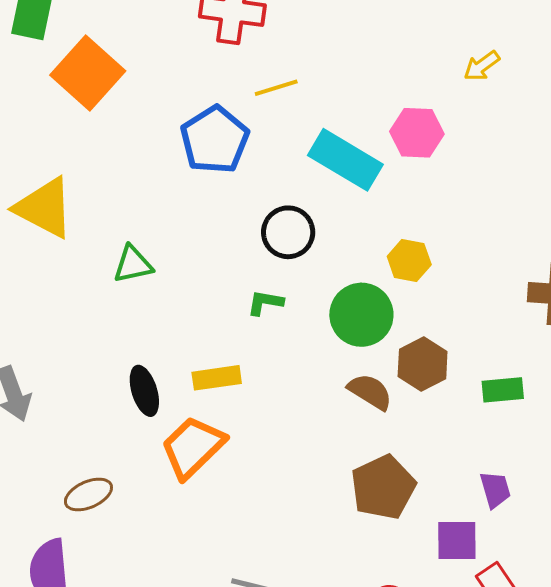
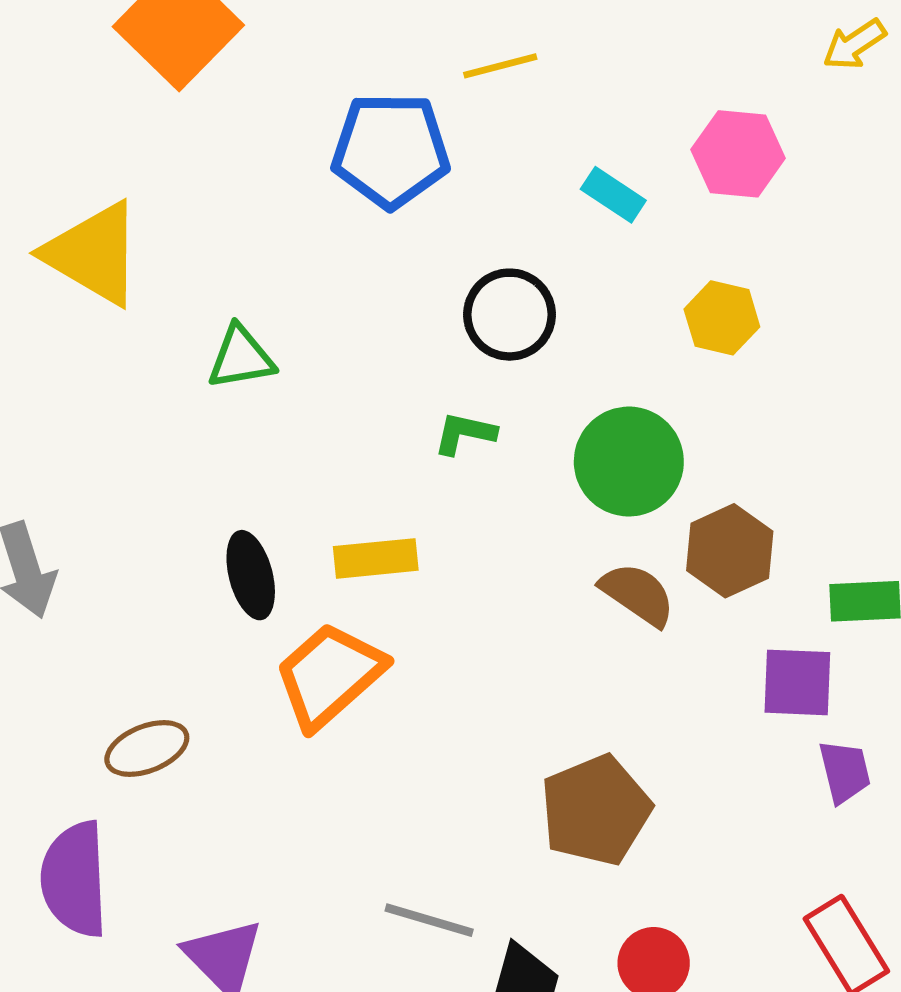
blue pentagon: (215, 140) -> (391, 150), turned 30
cyan rectangle: (345, 160) -> (613, 195), size x0.5
yellow hexagon: (409, 261) -> (722, 318), moved
brown pentagon: (383, 487) -> (596, 810), moved
purple square: (457, 540) -> (797, 682), moved

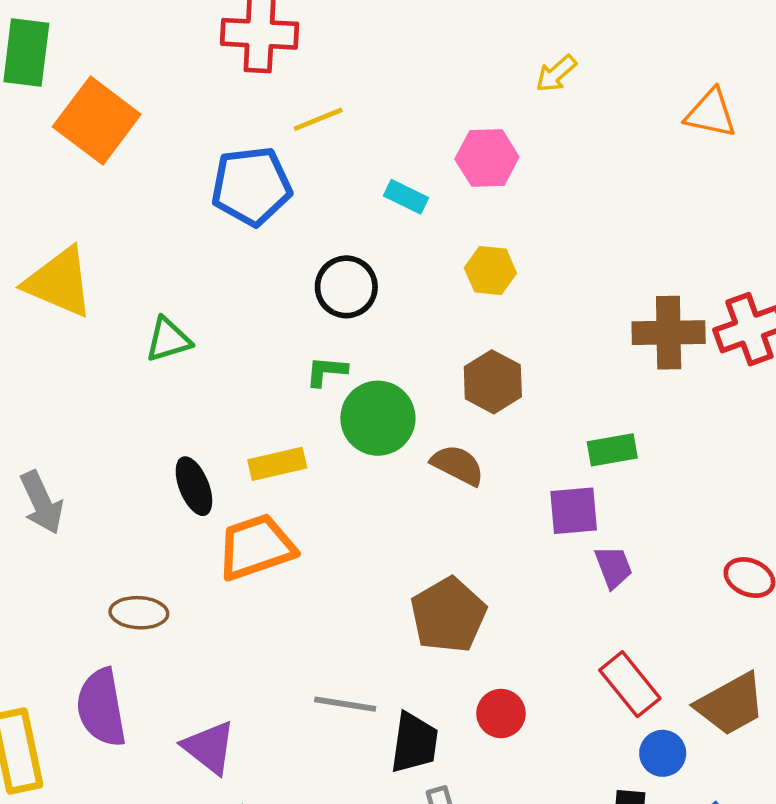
green circle: (629, 462) -> (378, 418), moved
brown hexagon: (730, 551) -> (493, 382), moved
orange trapezoid: (329, 675) -> (256, 547), turned 30
brown ellipse: (147, 748) -> (139, 613), turned 32

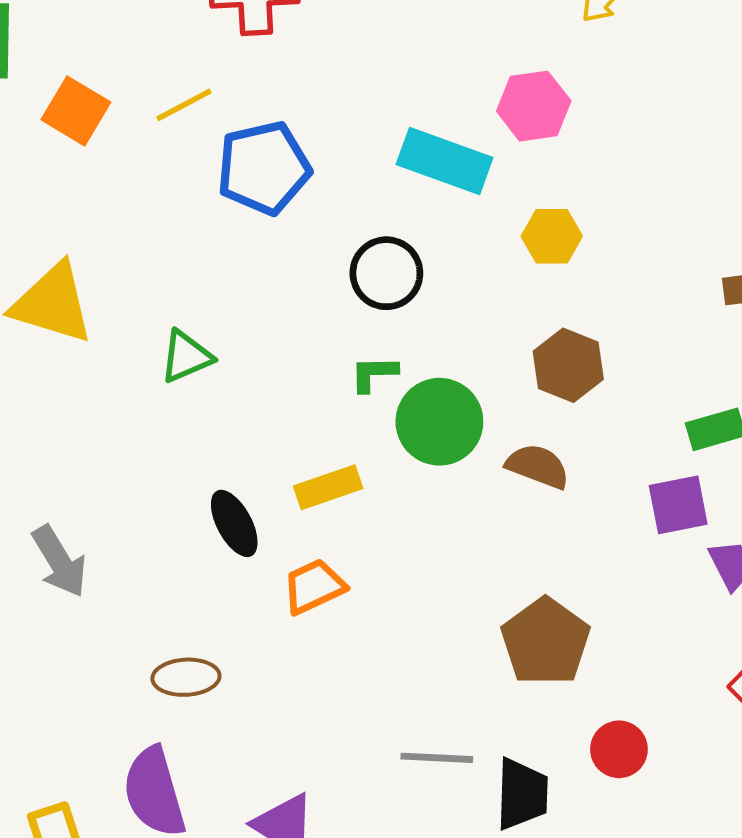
yellow line: (318, 119) -> (184, 105), moved
orange square: (97, 120) -> (76, 111), size x0.7
cyan rectangle: (406, 197) -> (445, 161), size x1.8
orange trapezoid: (256, 547) -> (314, 586), size x0.7

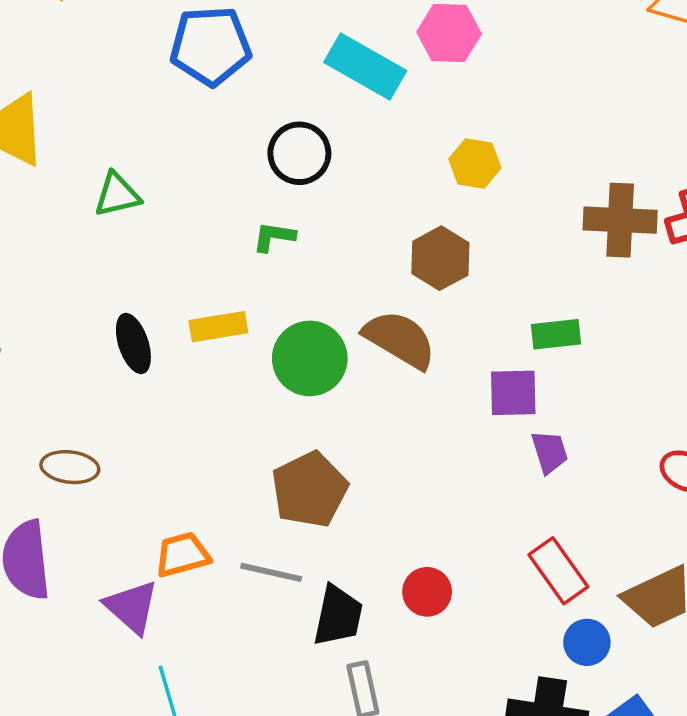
yellow hexagon: (552, 236) -> (475, 163), moved
green circle: (439, 422) -> (310, 358), moved
brown semicircle: (538, 466) -> (400, 339), size x1.4
orange trapezoid: (314, 586) -> (182, 555), moved
brown pentagon: (546, 642) -> (310, 490), moved

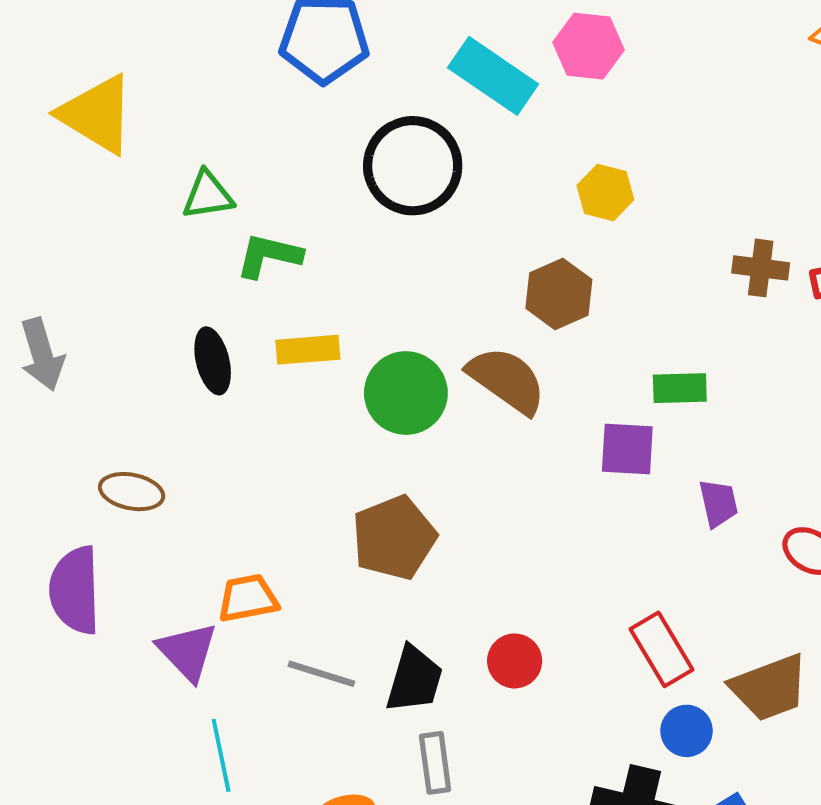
black circle: (299, 153) -> (413, 166), size x1.4
brown cross: (620, 220) -> (761, 268), size x0.7
green L-shape: (274, 237) -> (269, 256), moved, size x1.4
purple trapezoid: (550, 452) -> (718, 503), moved
gray line: (271, 572) -> (321, 674), moved

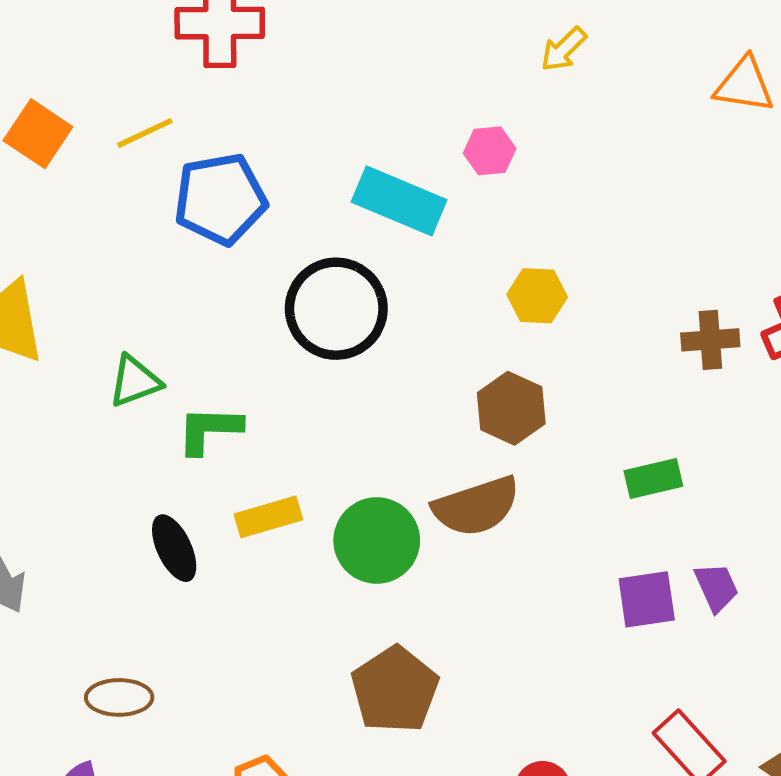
pink hexagon: (588, 46) -> (490, 151), size x0.7
brown semicircle: (507, 380) -> (476, 506), turned 138
purple square: (627, 449) -> (647, 599), moved

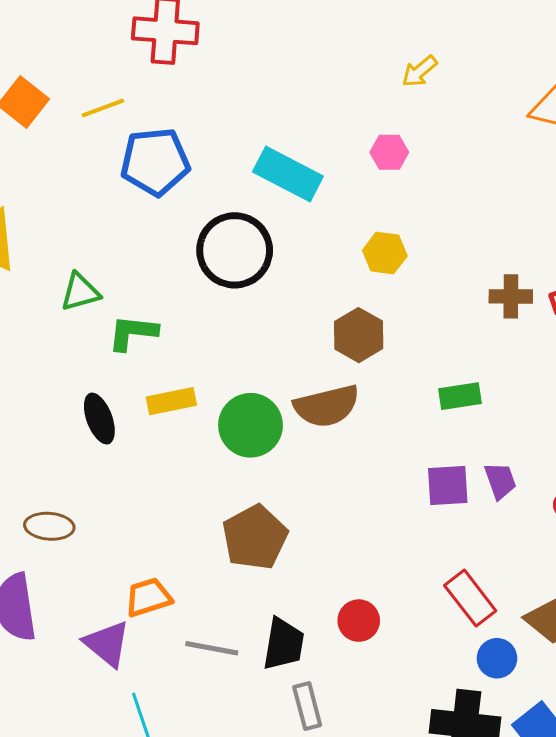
pink hexagon: (490, 151) -> (389, 152), moved

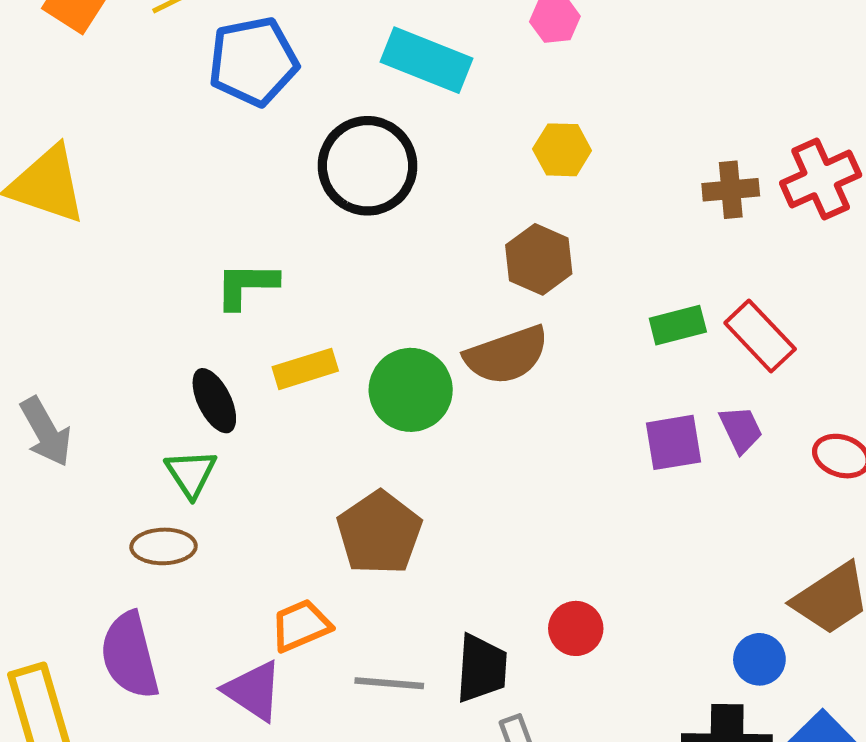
green triangle: (80, 292) -> (191, 473), moved, turned -42
brown pentagon: (255, 537) -> (379, 533), moved
red rectangle: (470, 598) -> (760, 336), moved

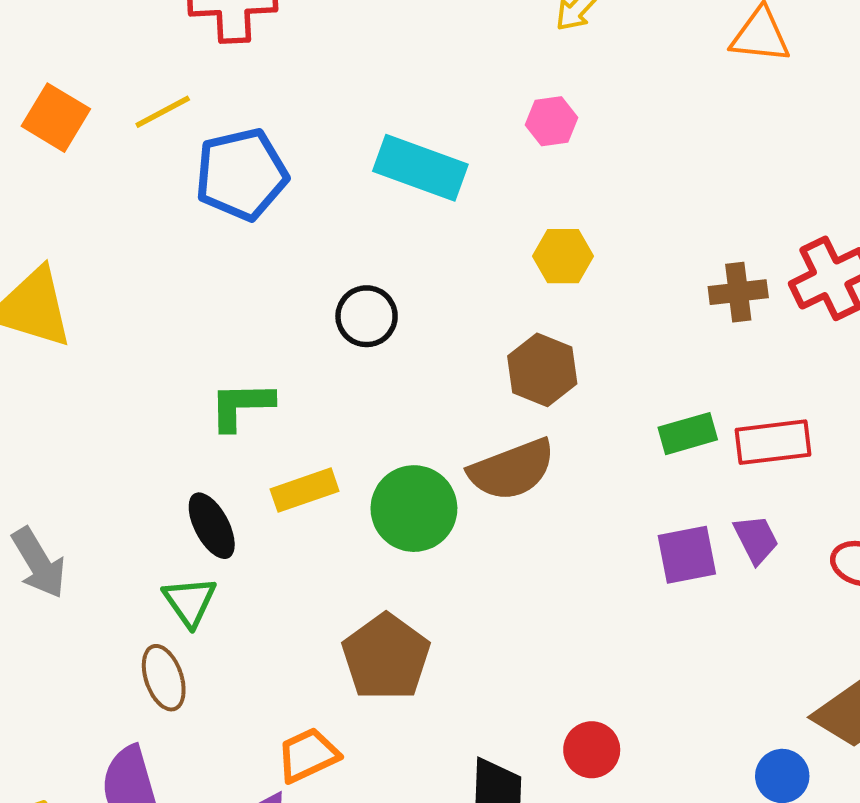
black circle: (368, 166) -> (367, 316), moved, size x0.6
red rectangle: (760, 336) -> (773, 442), turned -52
brown ellipse: (164, 546) -> (164, 678), turned 74

